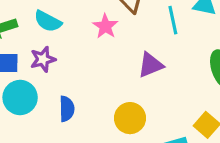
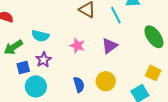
pink star: (105, 26) -> (77, 46), moved
blue semicircle: (67, 109) -> (79, 85), moved

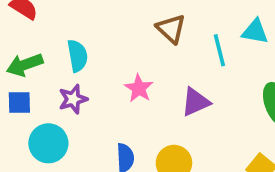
cyan semicircle: (40, 36) -> (77, 56), turned -126
blue square: (23, 68) -> (19, 102), moved

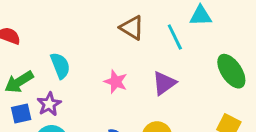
purple star: (73, 99) -> (49, 104), moved

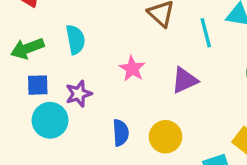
purple star: (49, 104) -> (79, 94), moved
blue square: (21, 113) -> (38, 85), moved

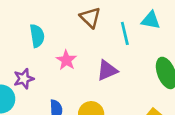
cyan semicircle: (75, 40) -> (37, 36), moved

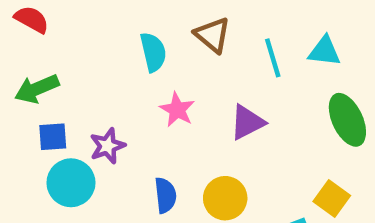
cyan triangle: (151, 20) -> (324, 51), moved
cyan semicircle: (37, 36) -> (153, 52), moved

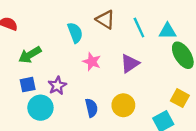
cyan triangle: (324, 51) -> (168, 31), moved
green arrow: (37, 89) -> (30, 55), moved

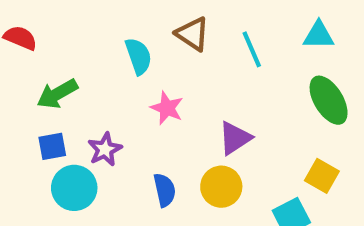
cyan triangle: (168, 31) -> (319, 35), moved
purple triangle: (130, 63) -> (235, 138), moved

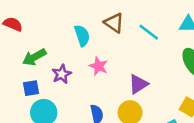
cyan line: (252, 49) -> (149, 32), turned -30
purple star: (105, 149) -> (62, 74), moved

